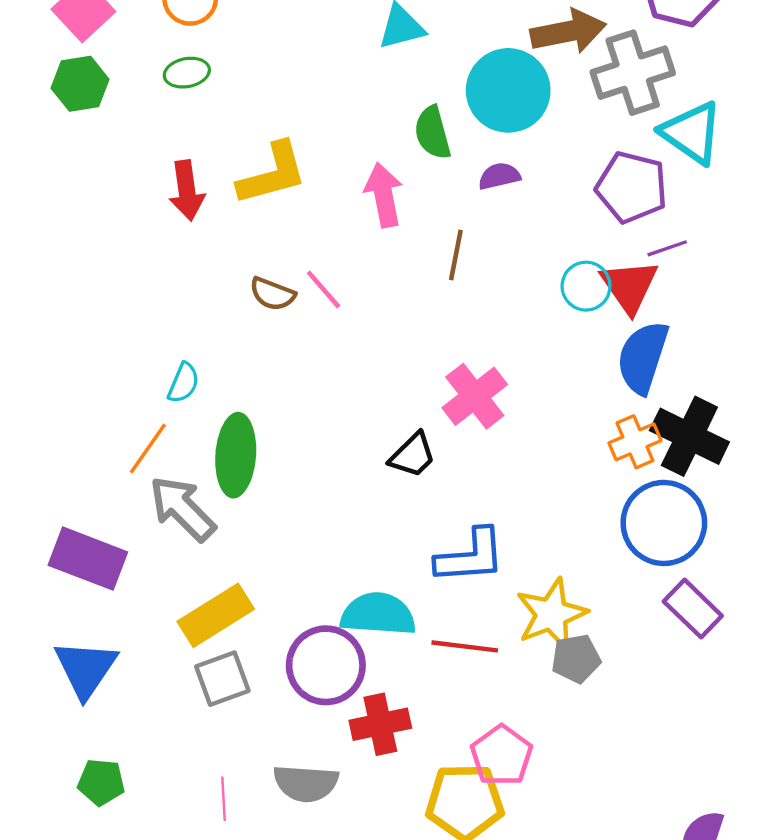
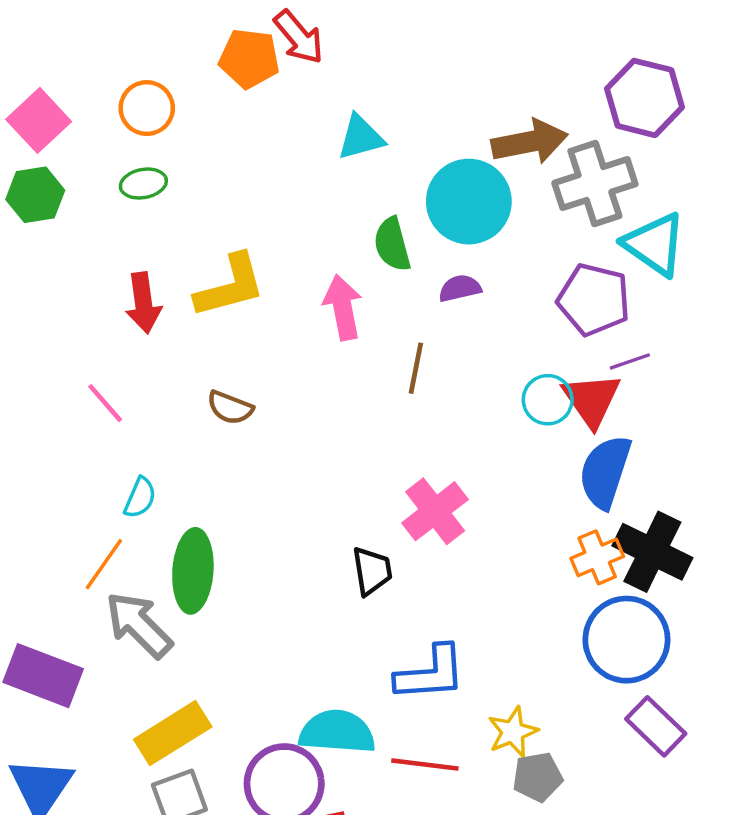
pink line: (324, 289) -> (105, 403), moved
black trapezoid: (413, 455) -> (372, 571), turned -54
yellow star: (552, 614) -> (513, 732), size x0.7

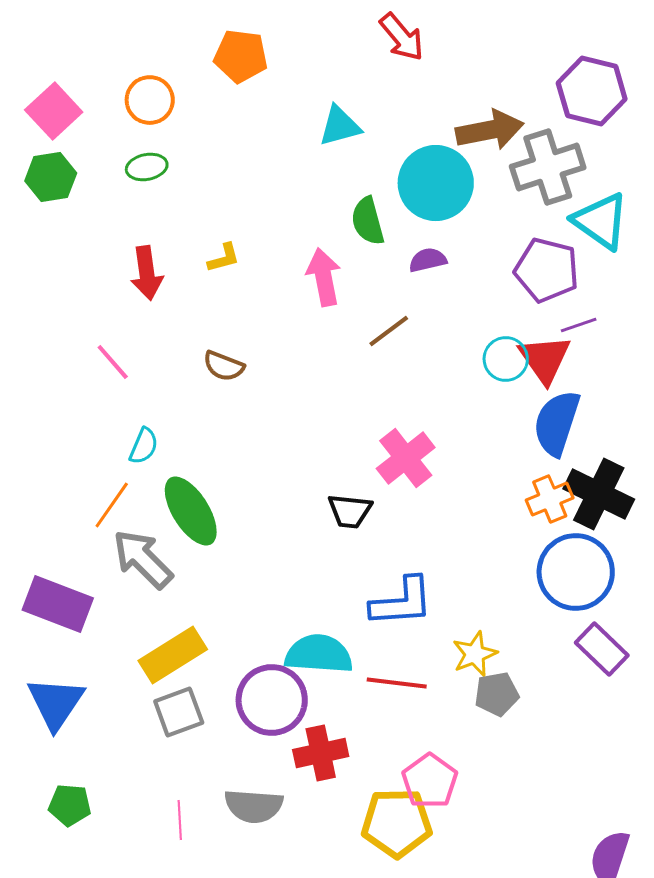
red arrow: (299, 37) -> (402, 37), moved
yellow L-shape: (230, 286) -> (224, 258), size x0.5
brown line: (416, 368) -> (389, 331), turned 42
green ellipse: (193, 571) -> (191, 511), turned -36
black trapezoid: (372, 571) -> (350, 511), turned 105

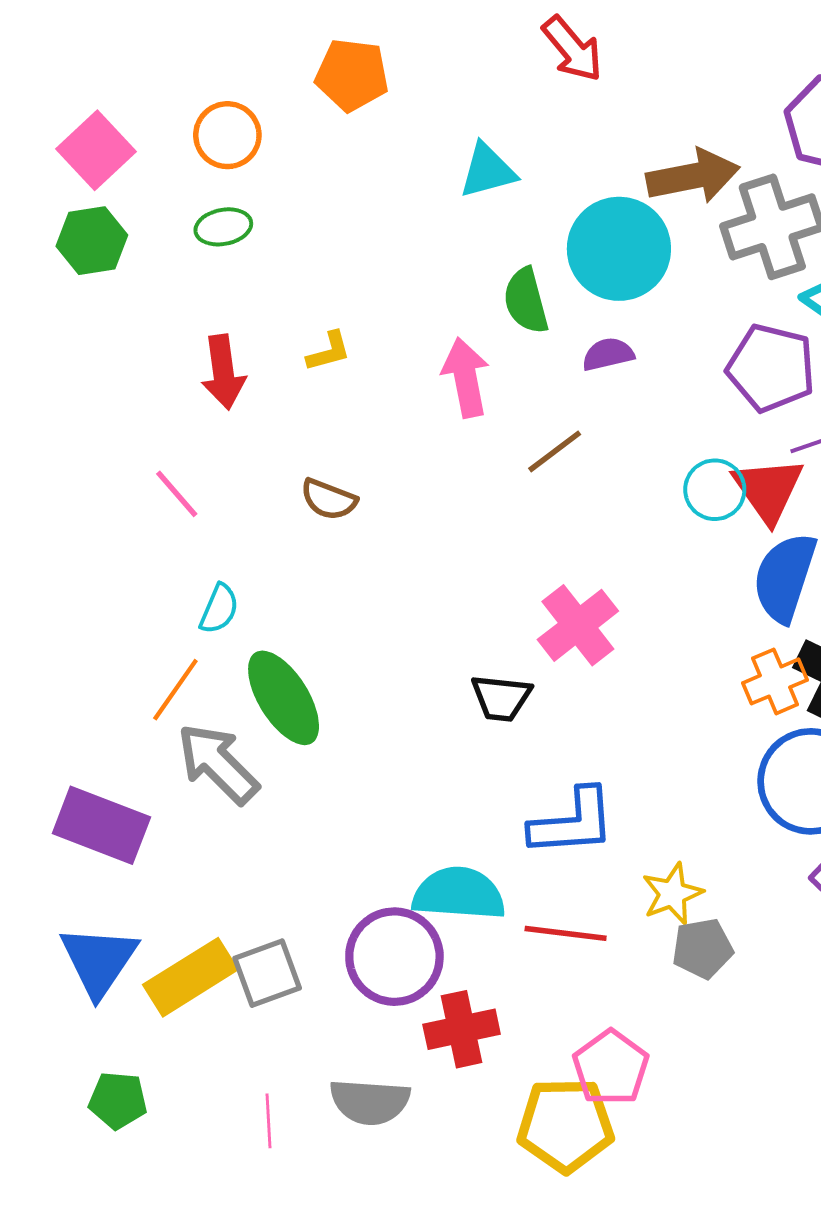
yellow rectangle: (173, 655) -> (190, 977), moved

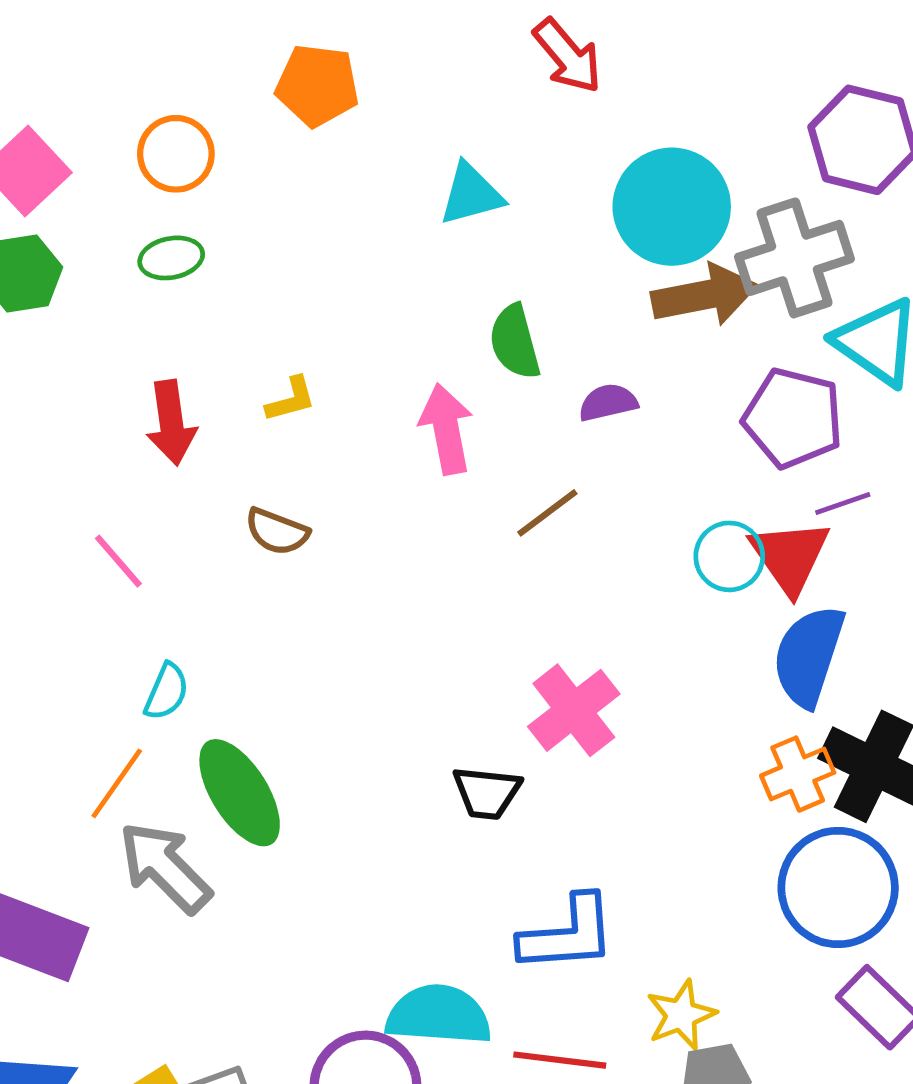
brown arrow: (693, 176) -> (704, 295), moved
cyan circle: (619, 249) -> (672, 207), moved
brown semicircle: (329, 499) -> (277, 532), moved

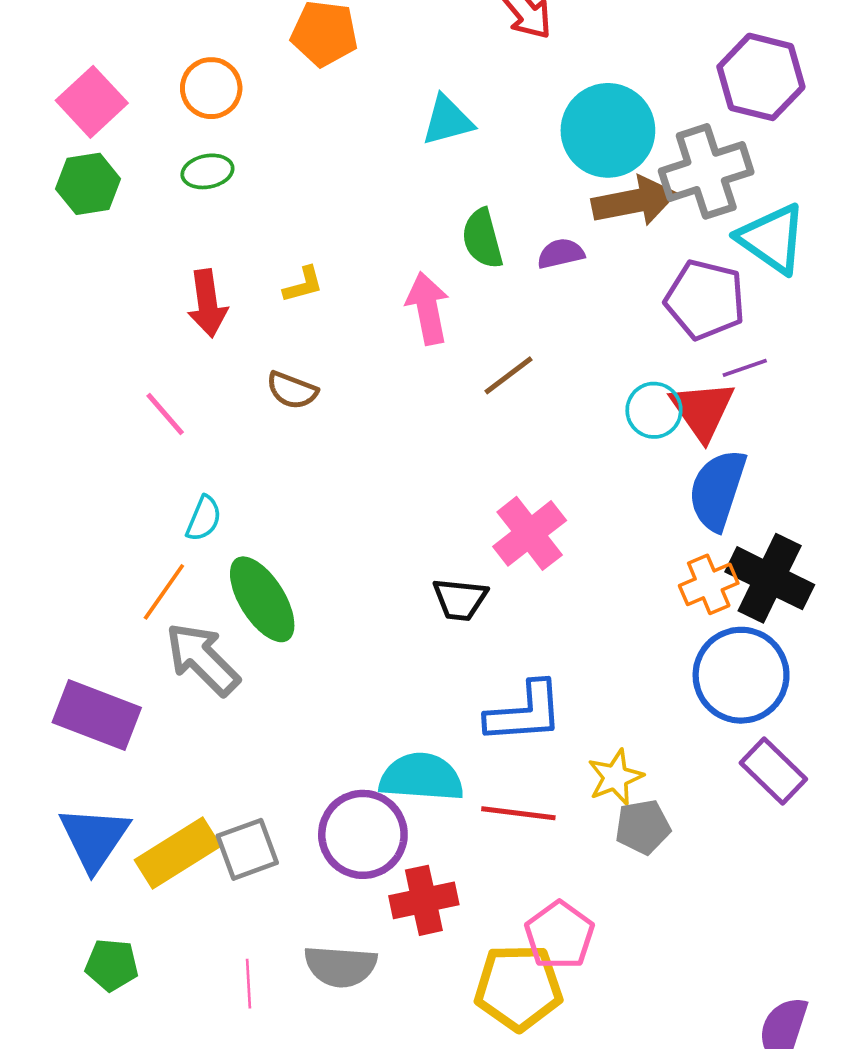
purple semicircle: (608, 403) -> (561, 254), moved

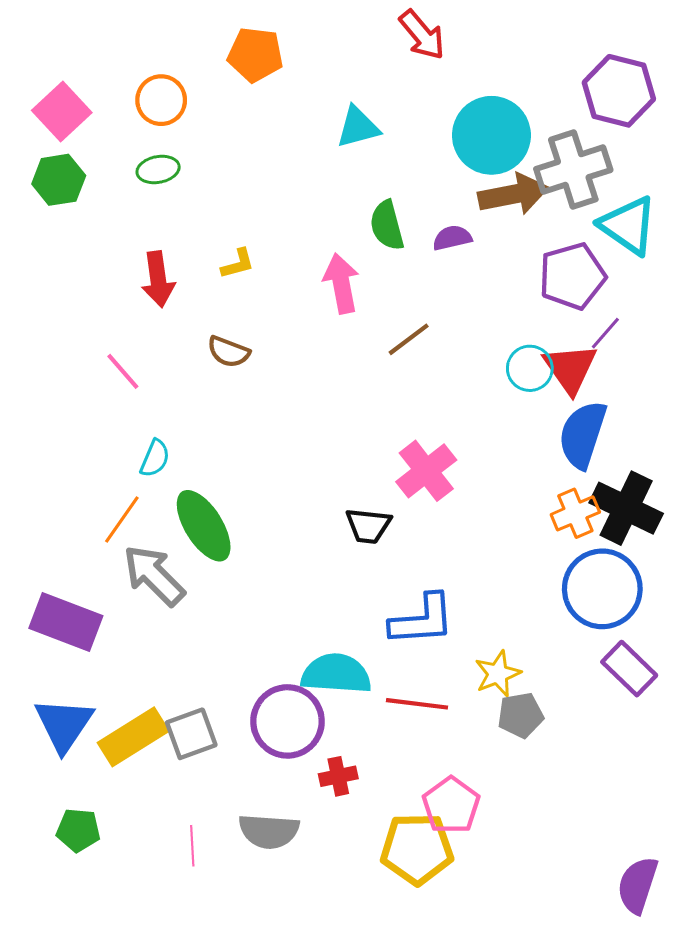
purple pentagon: (705, 300) -> (572, 276), turned -30
purple line: (745, 368) -> (605, 333), turned -30
red cross: (424, 900) -> (338, 776), size x0.7

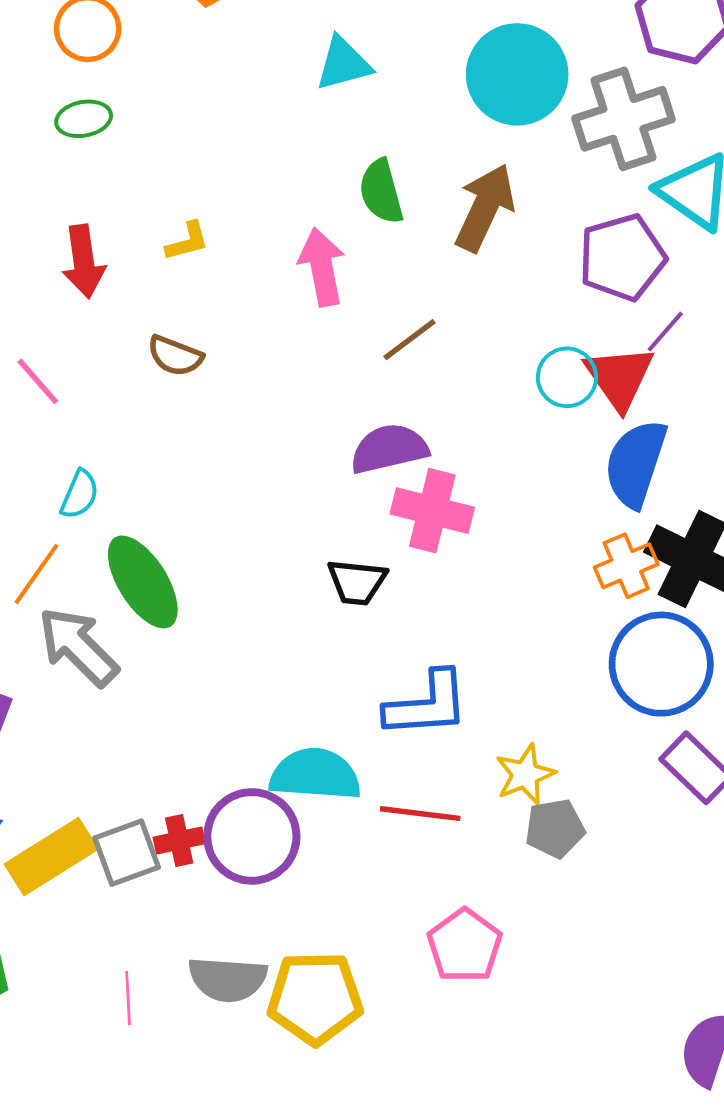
brown arrow: (513, 194) -> (485, 208), moved, turned -54
purple semicircle: (452, 238) -> (389, 449), moved, size x1.5
pink cross: (426, 471) -> (432, 511), turned -38
red cross: (338, 776) -> (179, 840), moved
yellow pentagon: (417, 849) -> (315, 998), moved

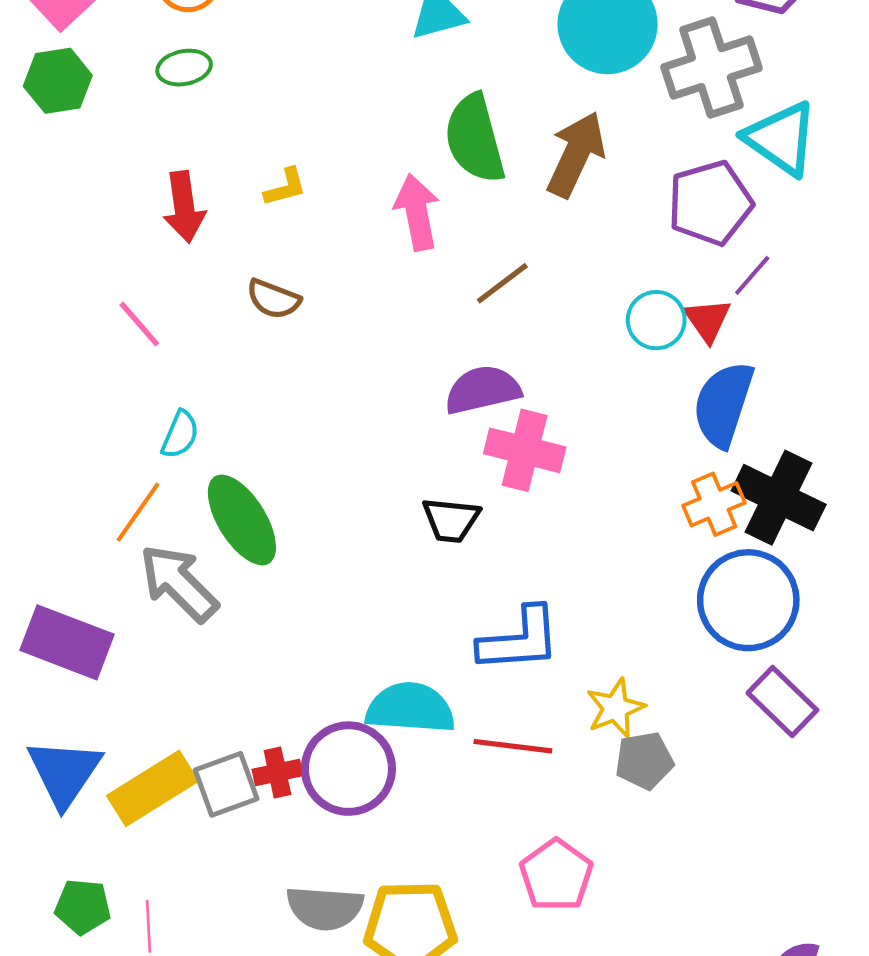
green semicircle: (381, 192) -> (475, 139), size x1.4
red triangle: (619, 377) -> (707, 320), size x0.7
pink line: (128, 998) -> (149, 926), moved

